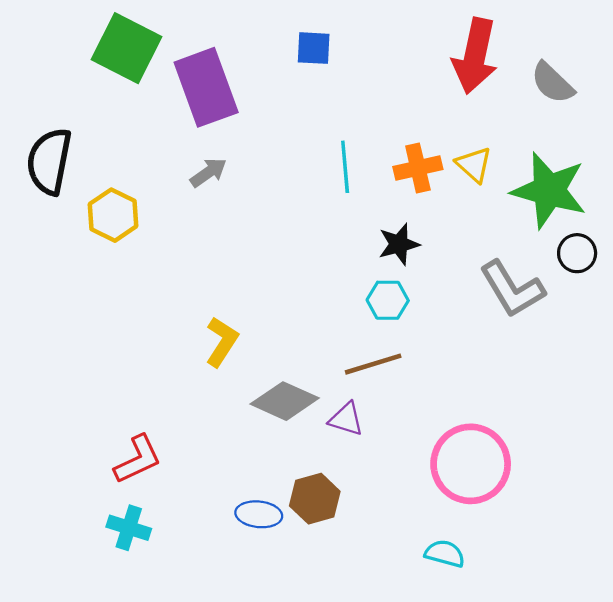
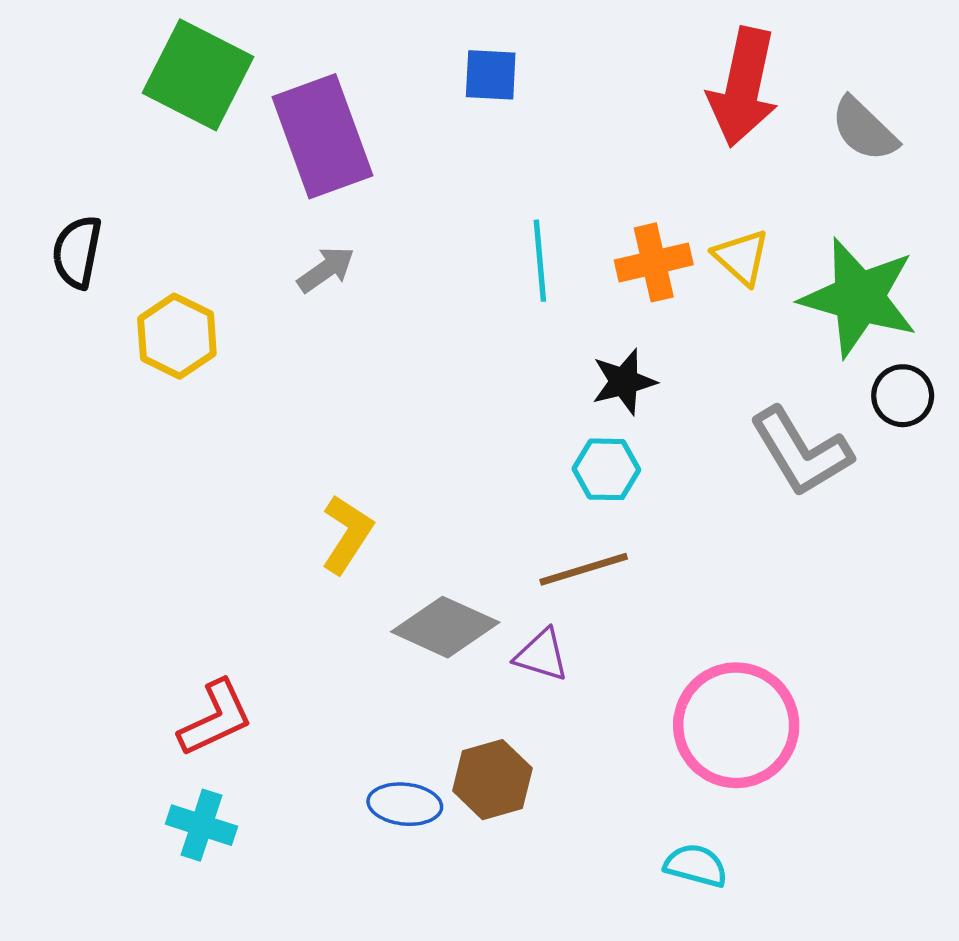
black semicircle: (49, 161) -> (77, 252), size x0.7

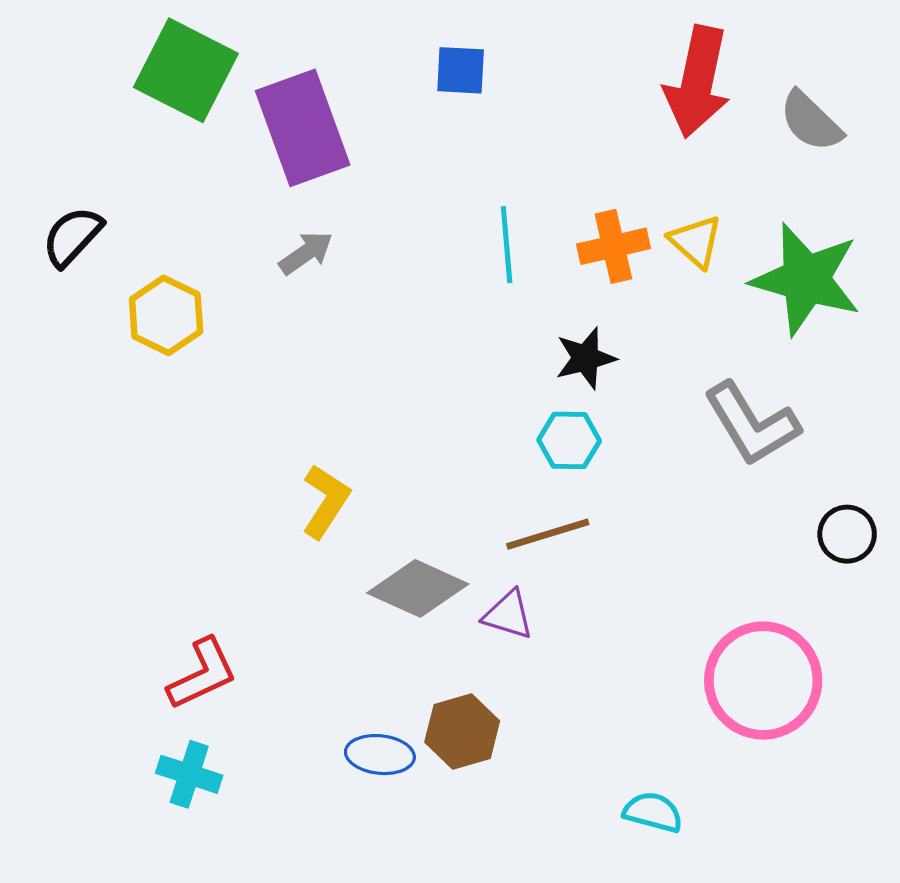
black semicircle: (77, 252) -> (72, 236), turned 32
black circle: (903, 396) -> (847, 534), moved
pink circle: (736, 725) -> (763, 681), moved

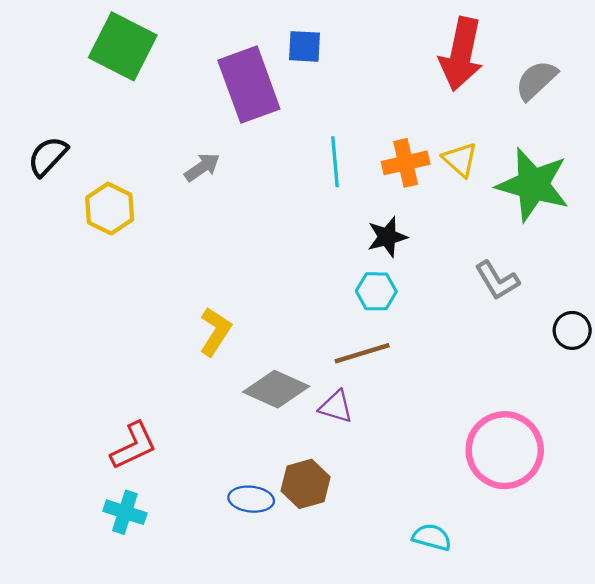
gray semicircle: (811, 121) -> (536, 80), turned 93
purple rectangle: (303, 128) -> (249, 85), moved
gray L-shape: (752, 424) -> (497, 280), size x0.7
black circle: (847, 534) -> (572, 330), moved

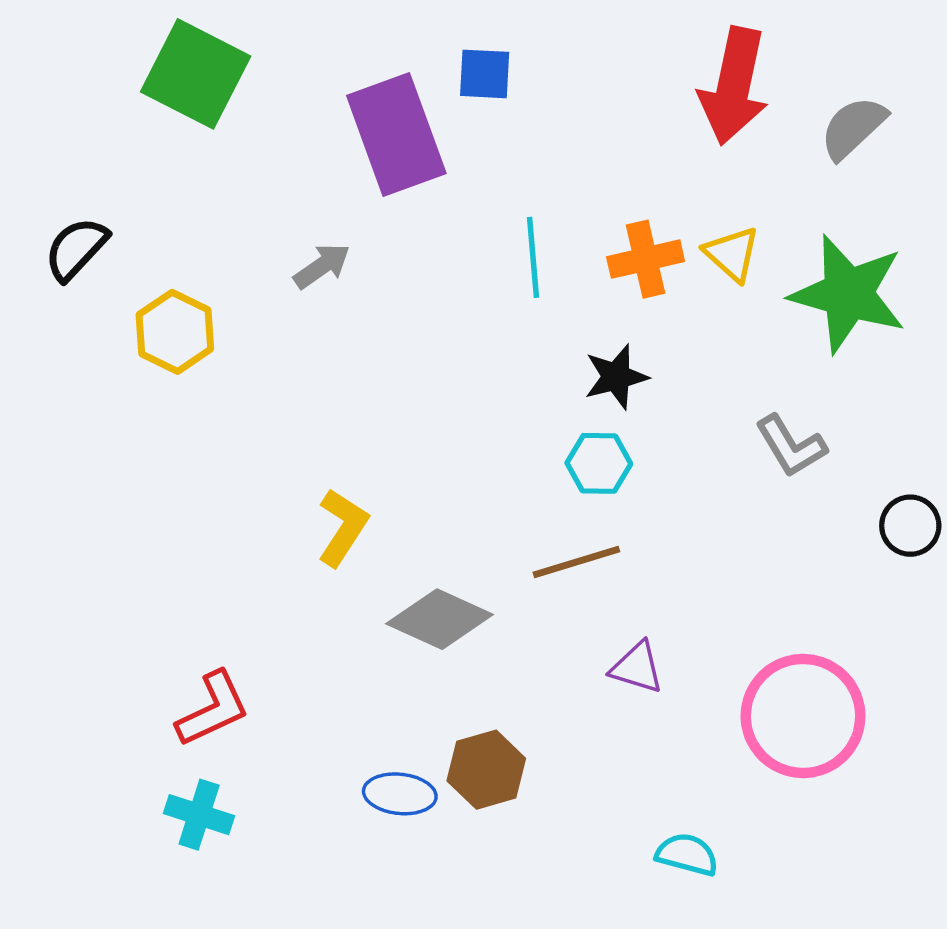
purple triangle: (336, 407) -> (637, 668), moved

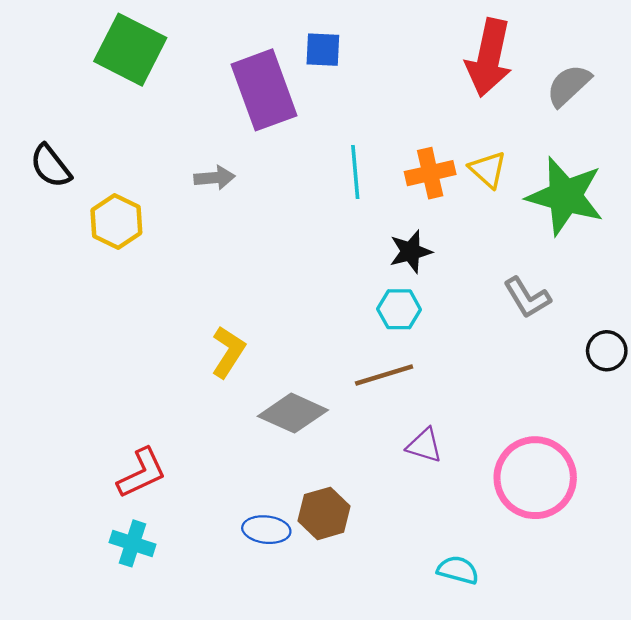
black semicircle: (76, 249) -> (51, 166), turned -81
gray arrow: (322, 266) -> (214, 178), turned 30

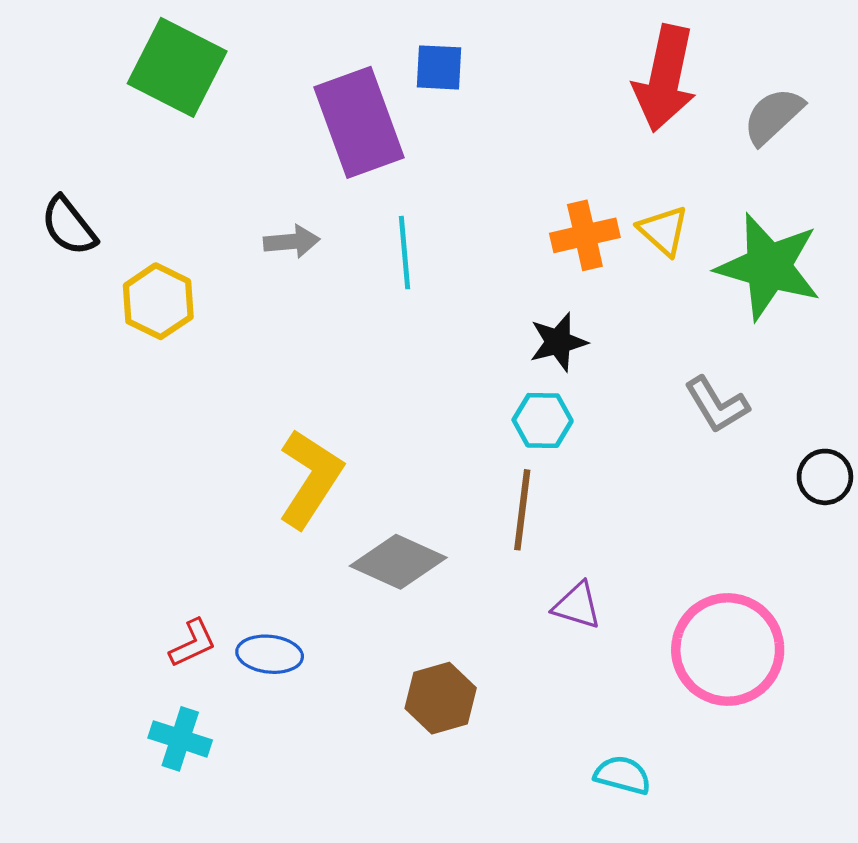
cyan line: (355, 172) -> (405, 253), moved
yellow L-shape: (228, 352) -> (310, 478), size x1.4
brown line: (384, 375) -> (522, 510), turned -66
red L-shape: (142, 473) -> (193, 643), size x0.7
blue ellipse: (266, 530) -> (270, 654), moved

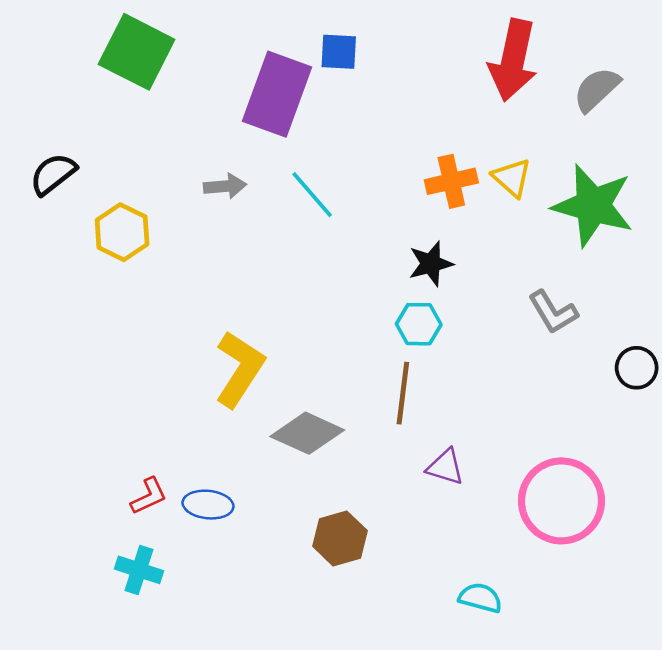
purple rectangle: (359, 122) -> (277, 94), turned 40
black semicircle: (69, 226) -> (53, 174), turned 90
cyan line: (405, 253) -> (312, 195), turned -36

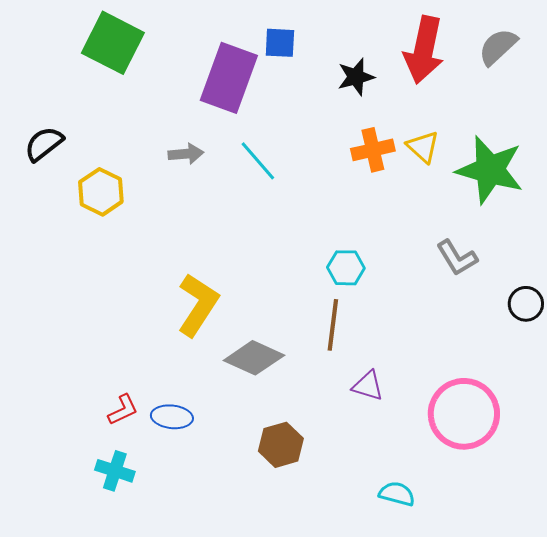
gray semicircle: (597, 89) -> (498, 47), moved
black star: (431, 264) -> (356, 77), moved

